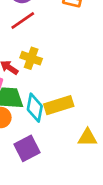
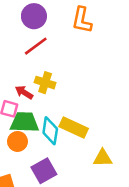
yellow rectangle: (59, 105) -> (74, 127), turned 44

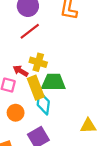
green trapezoid: (25, 122) -> (53, 82), moved
yellow rectangle: (74, 127) -> (36, 88), moved, turned 45

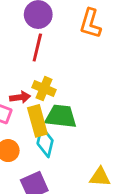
red line: (30, 31) -> (37, 47), turned -45
red arrow: (20, 71) -> (20, 97), turned 136

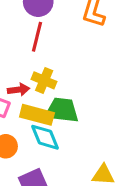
yellow rectangle: (37, 121) -> (37, 115), turned -60
cyan diamond: (45, 142) -> (45, 137), turned -36

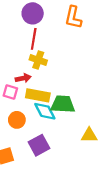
yellow cross: (44, 80) -> (38, 60), moved
green trapezoid: (62, 110) -> (63, 104), moved

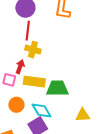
red arrow: (23, 78) -> (20, 67), turned -56
cyan diamond: (45, 111) -> (42, 110), moved

